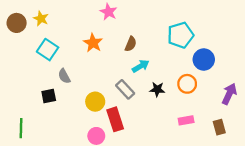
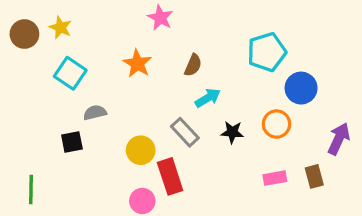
gray semicircle: (64, 76) -> (95, 113), turned 104
brown rectangle: (219, 127) -> (314, 176), moved

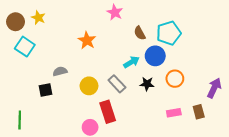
pink star: (160, 18) -> (115, 12), moved
brown semicircle: (193, 65) -> (140, 33), moved, turned 128
cyan square: (70, 73) -> (25, 47), moved
blue circle: (301, 88) -> (155, 56), moved
yellow circle: (141, 150) -> (89, 86), moved

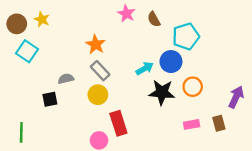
brown semicircle: (140, 33) -> (154, 19), moved
gray rectangle: (117, 84) -> (100, 71), moved
black star: (147, 84) -> (162, 92), size x1.6

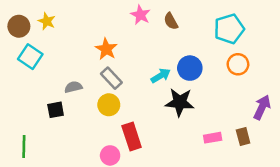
cyan pentagon: (186, 36) -> (229, 29), moved
orange circle: (193, 87) -> (238, 64), moved

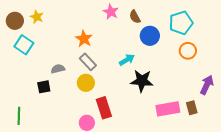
blue circle: (190, 68) -> (150, 36), moved
pink rectangle: (213, 138) -> (168, 109), size x1.6

